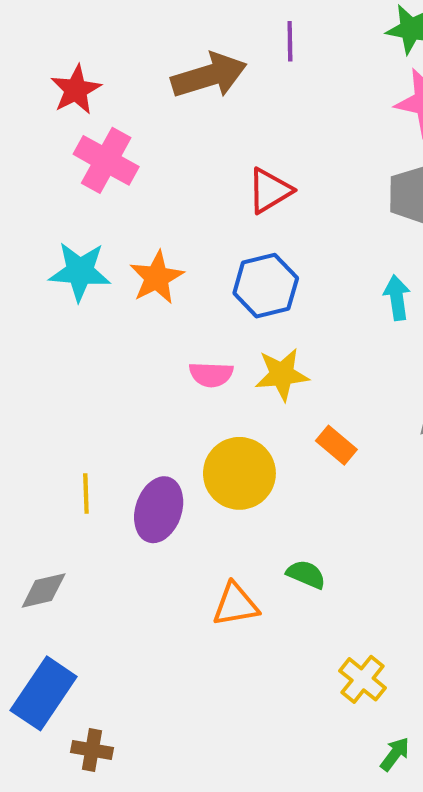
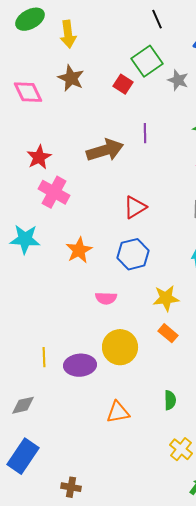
cyan star: (80, 271) -> (25, 239), moved
yellow star: (282, 374) -> (166, 298), moved
purple ellipse: (159, 510) -> (80, 365), turned 68
green semicircle: (306, 574) -> (170, 400), moved, turned 66
brown cross: (92, 750) -> (71, 487), moved

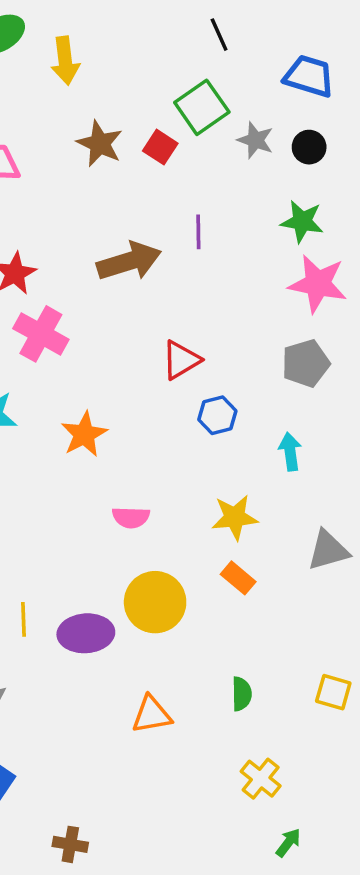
brown star: (71, 78) -> (100, 144), moved
blue hexagon: (133, 254) -> (217, 415), moved, size x0.7

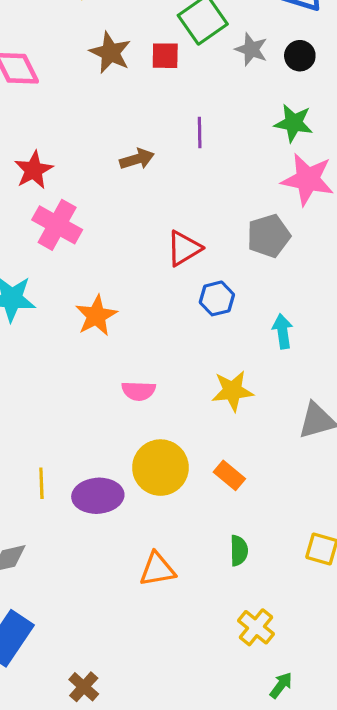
red square: (160, 147) -> (165, 56), turned -32
brown arrow: (129, 261) -> (137, 159), size x0.6
gray pentagon: (306, 363) -> (269, 236), moved
orange rectangle: (238, 578) -> (229, 475), moved
brown cross: (70, 844) -> (84, 687), turned 32

